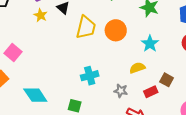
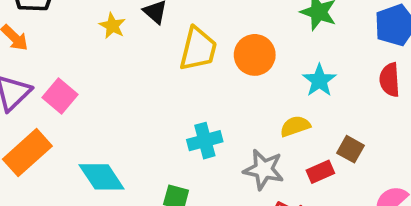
gray star: (121, 91) -> (264, 170), size x1.5

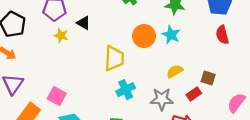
yellow trapezoid: (198, 49) -> (114, 58), moved
cyan star: (319, 80) -> (171, 35), moved
pink square: (60, 96) -> (57, 96), moved

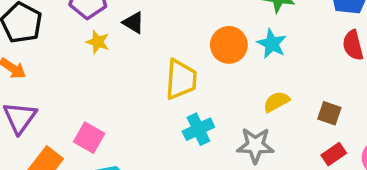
red rectangle: (194, 94) -> (334, 154), moved

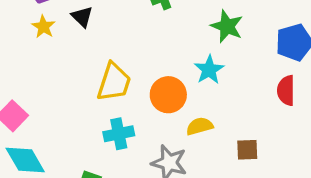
orange circle: (229, 45) -> (168, 95), moved
brown square: (329, 113) -> (247, 150), turned -35

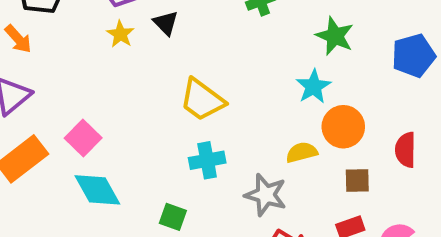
yellow trapezoid: (114, 82) -> (202, 100), turned 108
red semicircle: (286, 90) -> (405, 150), moved
orange circle: (168, 95) -> (343, 127), moved

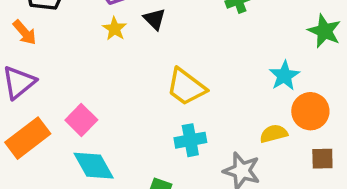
green star: (335, 36) -> (324, 31), moved

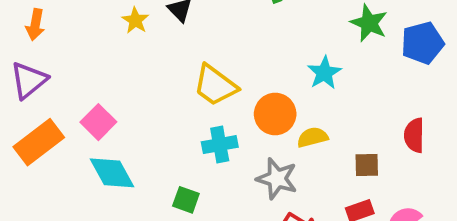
orange arrow: (25, 32) -> (35, 25), turned 52
orange circle: (310, 111) -> (275, 114), moved

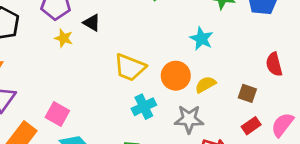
brown square: (367, 165) -> (247, 93), turned 36

